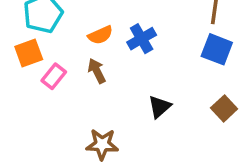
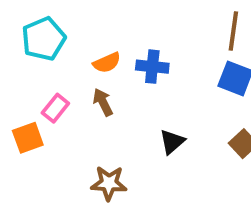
blue cross: (142, 39) -> (152, 67), turned 36
orange square: (29, 53) -> (28, 138), moved

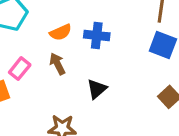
black triangle: (172, 142) -> (97, 89), moved

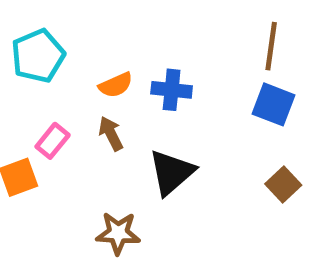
black triangle: (97, 89) -> (172, 172), size x1.5

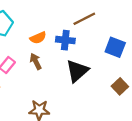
brown line: (271, 46) -> (84, 19), moved, turned 55
black triangle: (172, 172) -> (77, 71), moved

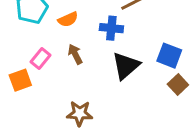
orange semicircle: (38, 38) -> (68, 19), moved
blue square: (115, 47) -> (169, 56), moved

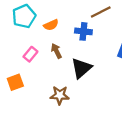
black triangle: (126, 66) -> (81, 68), moved
orange square: (20, 80) -> (15, 82), moved

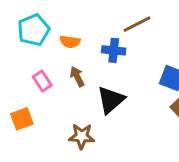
orange semicircle: (51, 25) -> (70, 42), turned 32
pink rectangle: (30, 54) -> (42, 81), turned -72

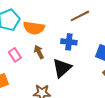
orange semicircle: (70, 42) -> (34, 28), size x1.5
blue cross: (114, 50) -> (69, 42), moved

